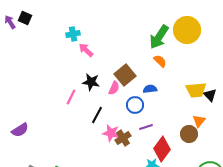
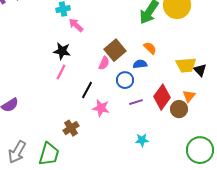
orange semicircle: (160, 61) -> (150, 48), moved
black star: (91, 82) -> (62, 51), moved
brown cross: (123, 138) -> (71, 128), moved
red diamond: (162, 149) -> (162, 97), moved

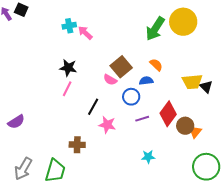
pink arrow: (76, 25) -> (85, 33), moved
pink semicircle: (104, 63) -> (110, 80), turned 96
orange triangle: (189, 96) -> (195, 132), moved
brown cross: (71, 128) -> (77, 145), turned 35

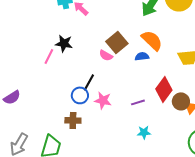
orange semicircle: (156, 65) -> (152, 40), size x1.6
pink line: (67, 89) -> (49, 56), moved
blue circle: (131, 97) -> (80, 95), moved
purple line: (142, 119) -> (138, 102), moved

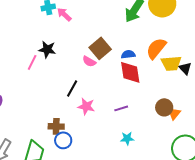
orange semicircle: (152, 40) -> (156, 48), moved, turned -95
blue semicircle: (142, 56) -> (128, 54), moved
red diamond: (164, 89) -> (130, 72), moved, turned -45
blue circle: (80, 95) -> (63, 140), moved

